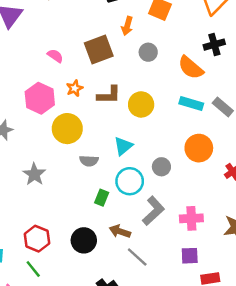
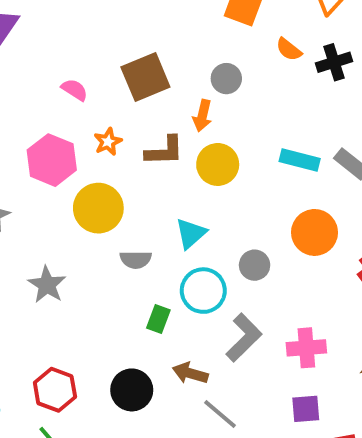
orange arrow: (127, 26) -> (202, 116), moved
orange semicircle: (191, 68) -> (289, 49), moved, size x0.6

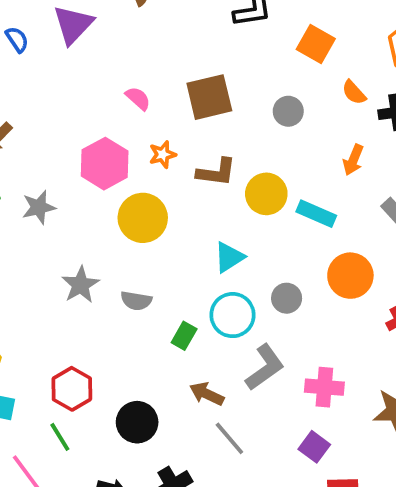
orange arrow: (202, 116) -> (353, 160), moved
cyan rectangle: (300, 160) -> (316, 214), moved
gray semicircle: (136, 260) -> (136, 301), moved
black circle: (132, 390) -> (137, 422), moved
purple square: (306, 409) -> (314, 447), turned 32

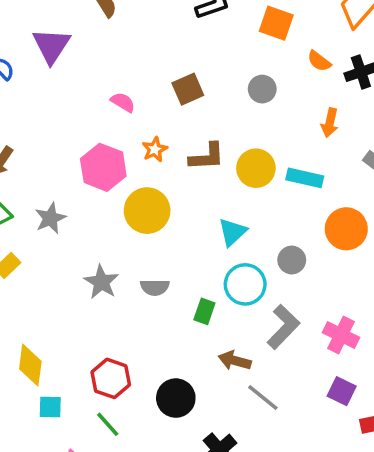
brown square: (209, 97) -> (188, 89), size x0.7
pink cross: (324, 387) -> (341, 335), turned 32

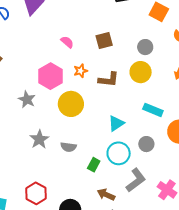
yellow circle: (256, 168) -> (141, 72), moved
cyan rectangle: (305, 178) -> (153, 110), moved
gray star: (50, 218) -> (27, 99), moved, turned -30

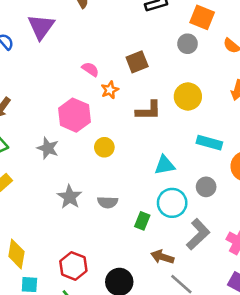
gray circle: (145, 47) -> (188, 44), moved
orange star: (81, 71) -> (110, 90), moved
yellow circle: (71, 104) -> (104, 147), size x0.6
cyan triangle: (116, 123) -> (165, 165), turned 30

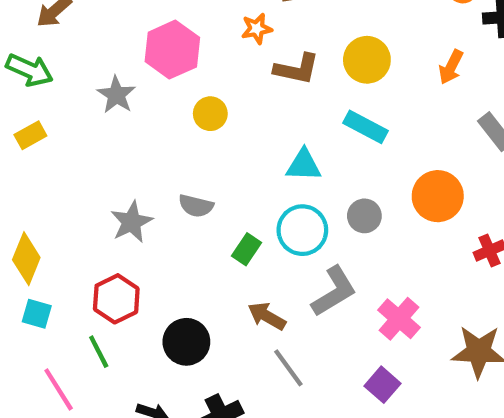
orange star: (110, 90) -> (257, 29), moved
cyan rectangle: (209, 143) -> (365, 127), moved
gray star: (70, 197) -> (132, 222), moved

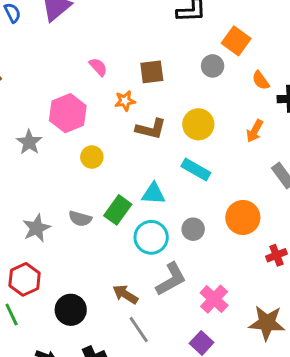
green rectangle: (246, 249) -> (118, 210), moved, size x1.4

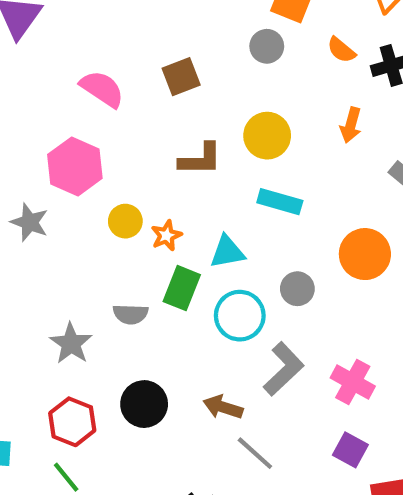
pink semicircle: (98, 67) -> (102, 89), size x1.5
orange star: (125, 101) -> (166, 236), moved
black circle: (71, 310) -> (144, 404), moved

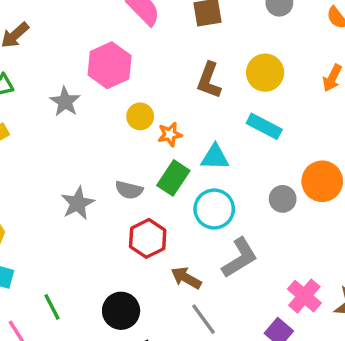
brown L-shape: (200, 159) -> (209, 80), turned 99
gray circle: (297, 289) -> (283, 199), moved
pink cross: (353, 382) -> (304, 296), moved
black circle: (144, 404) -> (121, 311), moved
red hexagon: (72, 422) -> (148, 238), moved

